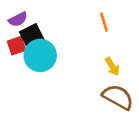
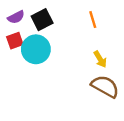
black square: (32, 36) -> (42, 20), moved

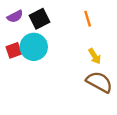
red square: (15, 41) -> (14, 50), moved

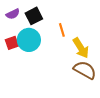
orange line: (88, 19) -> (62, 30), moved
yellow arrow: (95, 56) -> (81, 48), size x1.5

